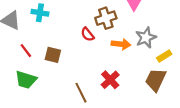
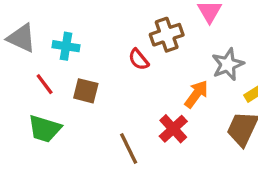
cyan cross: (40, 13) -> (66, 46), moved
orange arrow: (121, 44) -> (196, 94), moved, turned -60

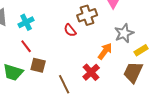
cyan cross: (66, 46) -> (26, 22), turned -35
red line: (45, 84) -> (26, 46), moved
brown square: (86, 91) -> (38, 65), moved

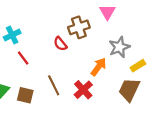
red line: (26, 46) -> (23, 58), moved
brown square: (38, 65) -> (25, 95), moved
brown line: (64, 84) -> (54, 85), moved

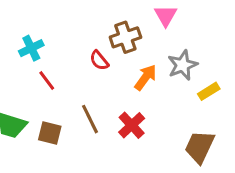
orange arrow: (99, 67) -> (145, 77), moved
brown trapezoid: (129, 90) -> (199, 147), moved

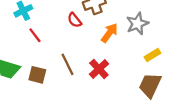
yellow rectangle: (209, 91) -> (152, 55), moved

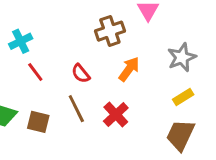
red semicircle: (75, 20) -> (81, 73), moved
gray star: (137, 24) -> (182, 57), moved

